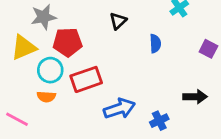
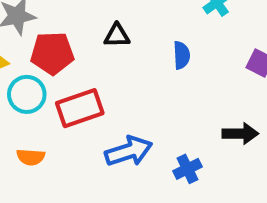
black triangle: (118, 21) -> (117, 36), moved, turned 42
orange semicircle: (46, 97) -> (31, 157), moved

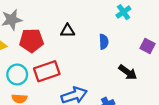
cyan circle: (27, 94) -> (17, 74), moved
black arrow: (240, 134) -> (128, 72), moved, turned 36

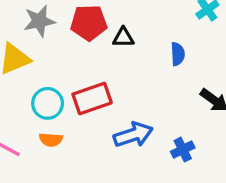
red pentagon: (31, 41) -> (89, 23), moved

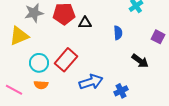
red rectangle: (92, 98) -> (66, 60), turned -30

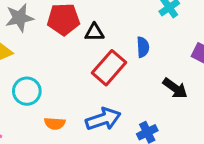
red rectangle: (66, 60) -> (109, 68), moved
orange semicircle: (41, 85) -> (55, 123), moved

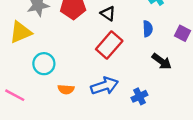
black triangle: (94, 32) -> (108, 14), moved, turned 35
blue semicircle: (143, 47) -> (148, 29), moved

